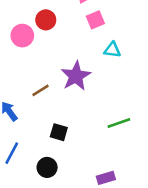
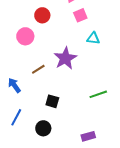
pink circle: (22, 36) -> (25, 36), moved

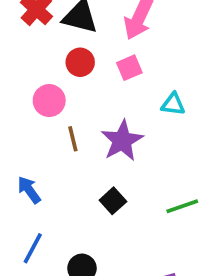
pink square: (80, 15) -> (129, 68), moved
brown line: (38, 69) -> (73, 139), moved, turned -72
black square: (52, 101) -> (113, 201), moved, turned 32

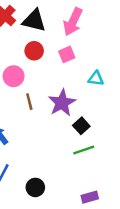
black square: (113, 201) -> (81, 126), moved
green line: (182, 206) -> (84, 150), moved

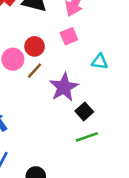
red circle: (34, 51) -> (35, 46), moved
brown line: (29, 102) -> (35, 71), moved, turned 56

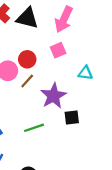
black square: (84, 111) -> (72, 118), turned 35
green line: (87, 137) -> (34, 128), moved

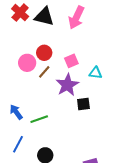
pink square: (58, 50) -> (71, 61), moved
cyan triangle: (85, 73) -> (95, 73), moved
green line: (34, 128) -> (39, 119), moved

